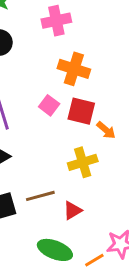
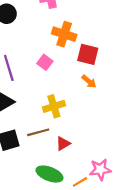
red square: (81, 111) -> (88, 54), moved
yellow cross: (83, 162) -> (54, 106), moved

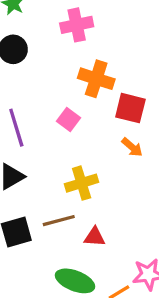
red triangle: (63, 144) -> (95, 237), turned 35

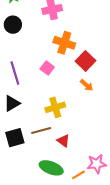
red square: (130, 108) -> (86, 61), turned 30
red triangle: (95, 237) -> (63, 141), turned 32

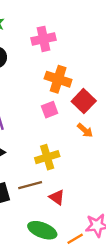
pink square: (47, 68) -> (50, 110), moved, turned 32

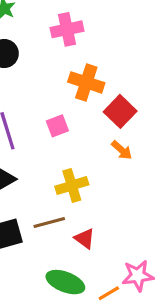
pink square: (50, 110) -> (57, 126), moved

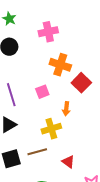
orange arrow: (122, 150) -> (66, 109), moved, turned 56
red triangle: (85, 239) -> (68, 162), moved

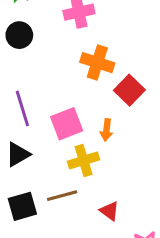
pink square: (42, 92) -> (67, 124), moved, size x1.5

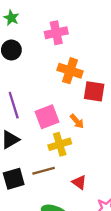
red square: (129, 90) -> (94, 91), turned -35
orange arrow: (106, 130) -> (77, 121), turned -49

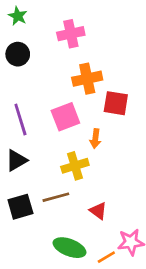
orange cross: (70, 71) -> (87, 79), turned -30
pink square: (47, 117) -> (65, 117), moved
orange arrow: (77, 121) -> (95, 139), turned 49

